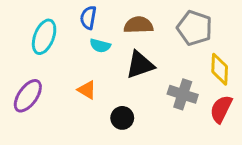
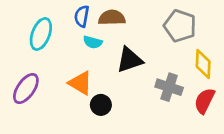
brown semicircle: (138, 25) -> (112, 18), moved
orange triangle: (87, 90) -> (80, 83), size x1.4
black circle: (122, 118) -> (101, 105), moved

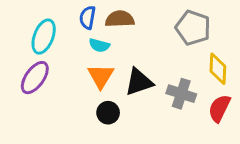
black triangle: (130, 60) -> (139, 82), moved
orange triangle: (80, 83) -> (101, 76), moved, turned 30
purple ellipse: (26, 89) -> (35, 78), moved

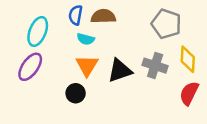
gray cross: (181, 94) -> (155, 66), moved
black circle: (108, 113) -> (76, 93), moved

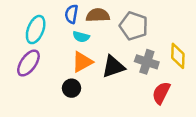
gray pentagon: (166, 24) -> (134, 26), moved
orange triangle: (87, 66) -> (82, 62), turned 30
red semicircle: (189, 93) -> (161, 93), moved

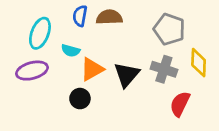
gray pentagon: (134, 26) -> (169, 29), moved
cyan semicircle: (81, 37) -> (71, 51), moved
purple ellipse: (28, 63) -> (32, 71), turned 40
black triangle: (113, 67) -> (127, 75), turned -30

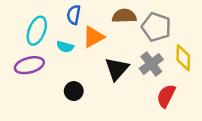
brown semicircle: (109, 17) -> (124, 16), moved
orange triangle: (92, 69) -> (93, 37), moved
gray cross: (164, 69) -> (151, 64), turned 35

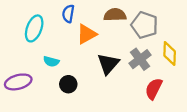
cyan semicircle: (65, 47) -> (51, 61), moved
purple ellipse: (29, 65) -> (18, 82), moved

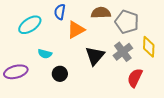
cyan ellipse: (34, 28) -> (30, 25), turned 35

